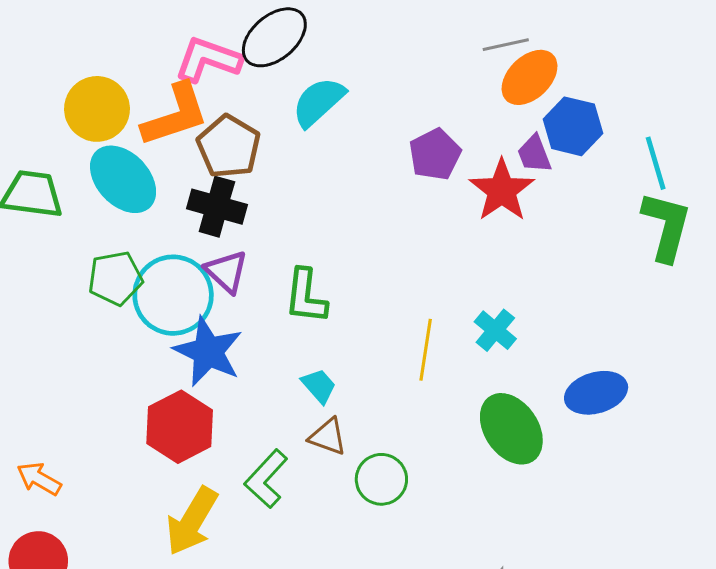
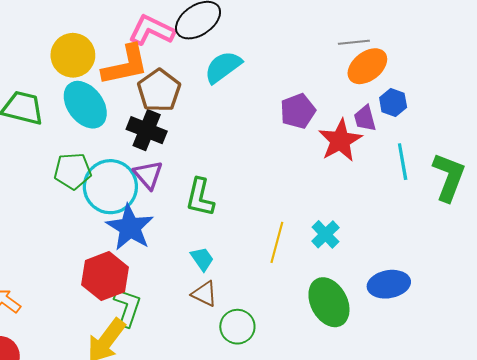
blue hexagon: (573, 126) -> (393, 102), size x0.7
cyan line: (656, 163) -> (403, 162), moved
green L-shape: (266, 479) -> (127, 307), moved, turned 150

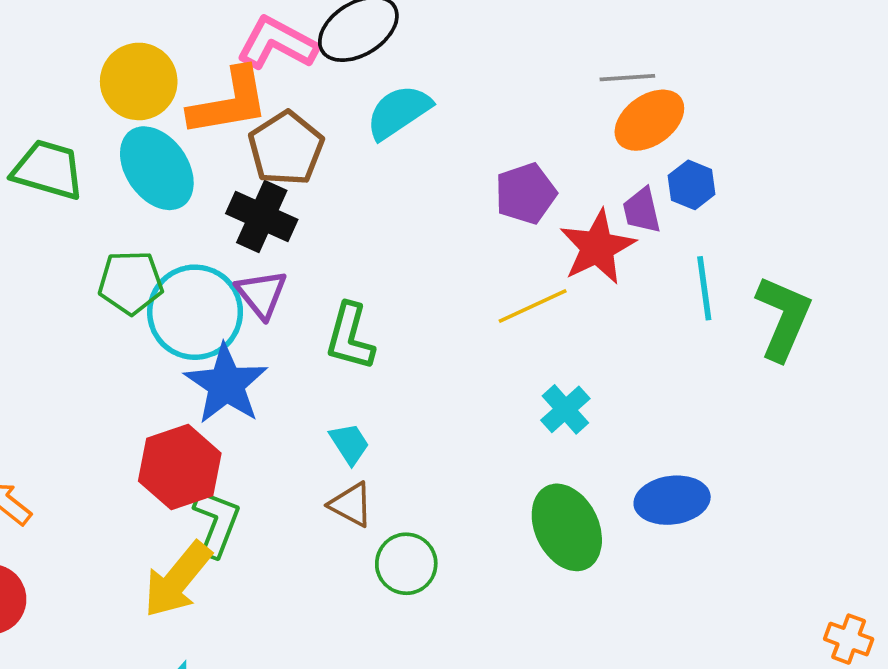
yellow line: (277, 242) -> (533, 306), moved, turned 48

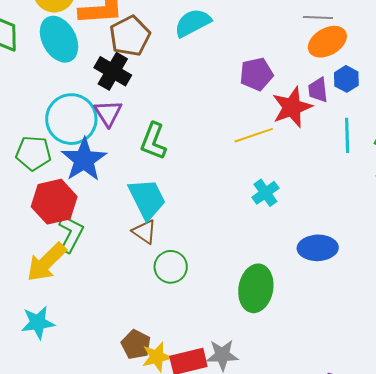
green pentagon: (131, 282) -> (33, 153), moved
cyan trapezoid: (350, 444) -> (147, 199), size x1.8
green ellipse: (567, 527) -> (256, 288), moved, turned 30

